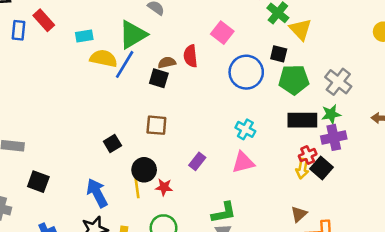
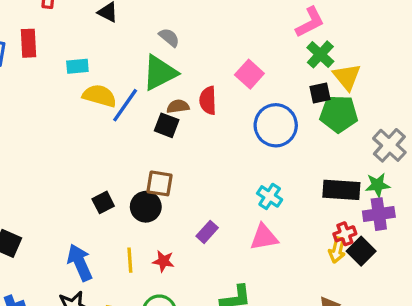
red rectangle: (44, 20) -> (29, 43), turned 35
green triangle: (133, 35) -> (160, 73), moved
black square: (279, 54) -> (320, 93), moved, turned -30
green pentagon: (294, 80) -> (339, 114), moved
black circle: (144, 170) -> (146, 207), moved

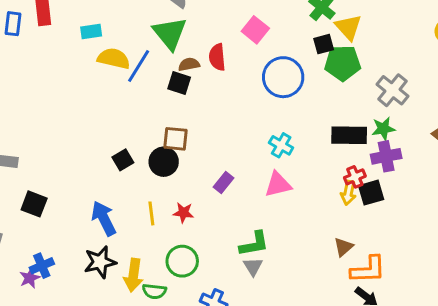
green triangle: (160, 73) -> (170, 33), turned -39
black square: (361, 251) -> (371, 193), turned 32

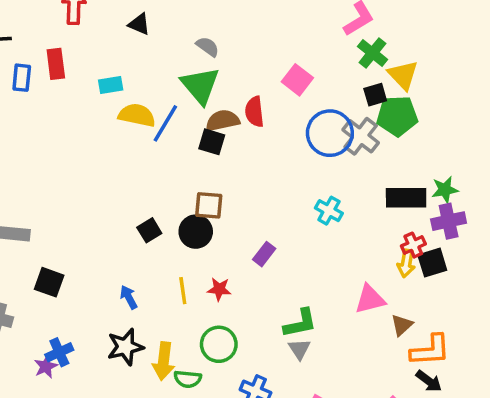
brown semicircle: (189, 64) -> (223, 121), size x1.4
gray cross: (393, 90) -> (361, 136), moved
pink triangle: (278, 184) -> (370, 299), moved
blue arrow: (104, 218) -> (129, 297), size x0.6

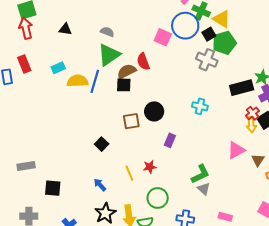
green triangle: (200, 85) -> (109, 55), turned 50
blue circle: (330, 133) -> (185, 26), moved
black circle: (196, 232) -> (154, 111), moved

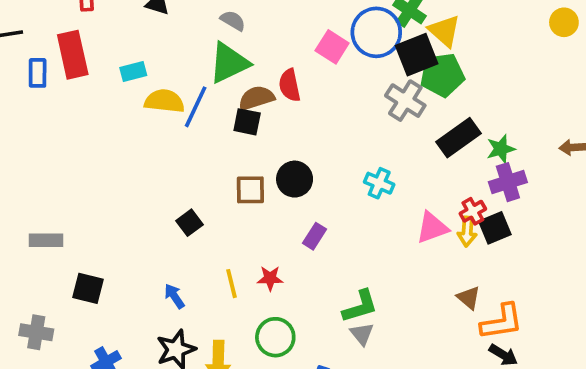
black square: (209, 34) -> (417, 55), size x1.6
red rectangle: (24, 64) -> (73, 55), size x1.4
black rectangle: (242, 88) -> (458, 138), moved, turned -30
pink triangle: (236, 150) -> (432, 228), moved
brown triangle: (258, 160) -> (469, 298), turned -32

